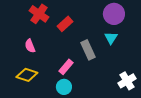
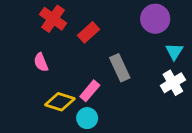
cyan triangle: (111, 38) -> (174, 51), moved
yellow diamond: (27, 75) -> (60, 102), moved
white cross: (127, 81) -> (173, 83), moved

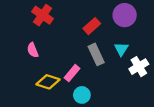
red rectangle: (88, 32) -> (92, 26), moved
cyan triangle: (174, 51) -> (121, 49), moved
cyan circle: (87, 118) -> (82, 95), moved

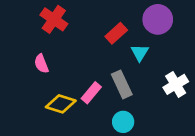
cyan triangle: (121, 49) -> (140, 53), moved
gray rectangle: (96, 54) -> (122, 84), moved
cyan circle: (82, 95) -> (123, 122), moved

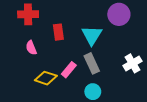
red cross: (54, 19) -> (28, 14), moved, turned -36
red rectangle: (116, 33) -> (58, 32), moved, turned -56
cyan triangle: (140, 53) -> (92, 35), moved, size x1.5

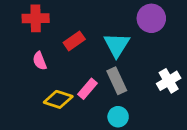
red rectangle: (58, 32) -> (74, 41), turned 63

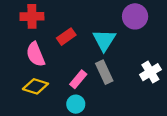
pink semicircle: (40, 61) -> (35, 54), size x1.5
yellow diamond: (58, 99) -> (35, 86), moved
cyan circle: (118, 117) -> (76, 104), moved

